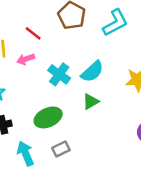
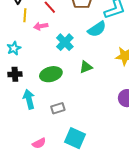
cyan semicircle: (92, 72) -> (97, 29), moved
gray rectangle: (61, 149) -> (58, 108), moved

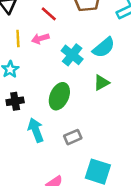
yellow line: (25, 15) -> (18, 39), moved
cyan semicircle: (97, 29) -> (104, 48), moved
green ellipse: (51, 74) -> (59, 96), turned -45

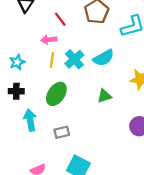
yellow line: (18, 39) -> (52, 60), moved
green triangle: (101, 83) -> (104, 96), moved

